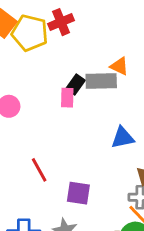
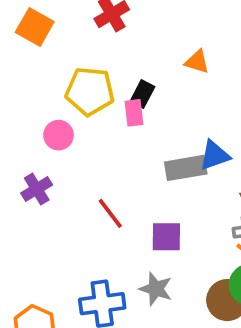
yellow pentagon: (30, 33) -> (90, 91), moved
gray rectangle: (101, 81) -> (186, 168), moved

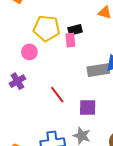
black rectangle: (142, 94) -> (75, 30), turned 48

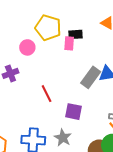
gray rectangle: (98, 70) -> (91, 77), turned -55

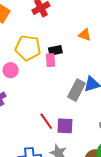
red line: (47, 94) -> (46, 121), moved

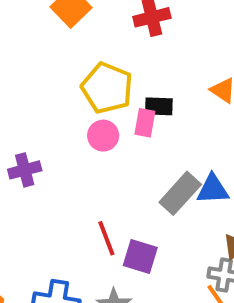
pink circle: (11, 70) -> (103, 136), moved

